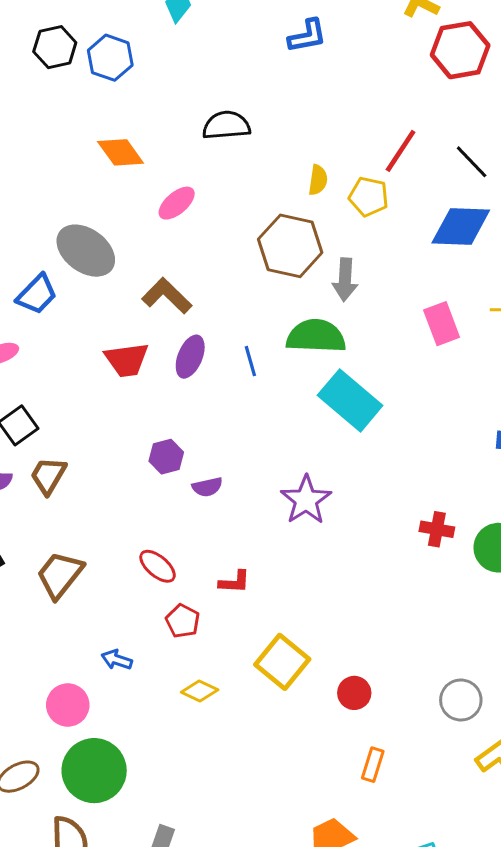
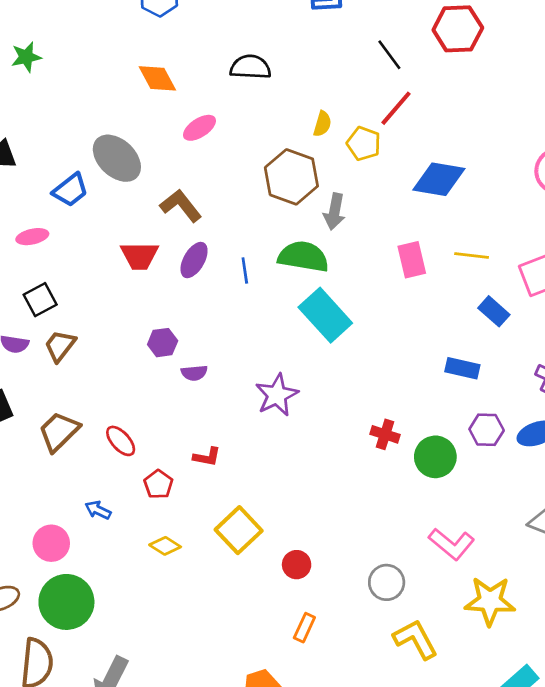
black line: (472, 162) -> (389, 55), moved
red ellipse: (158, 566) -> (121, 441), moved

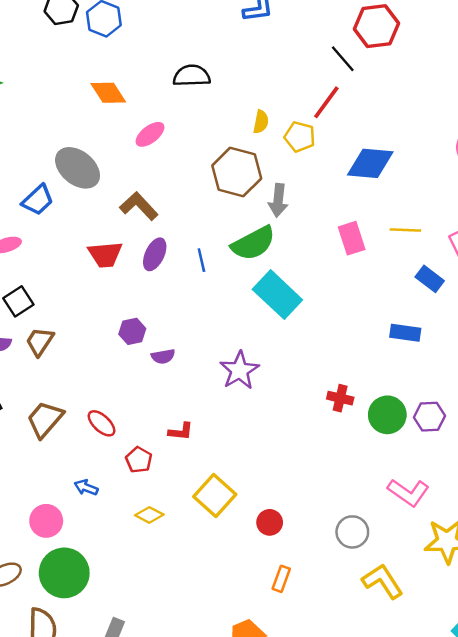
black line: (389, 55) -> (343, 59), moved
green semicircle: (303, 257) -> (253, 243), turned 147
purple hexagon: (487, 430) -> (429, 417), moved

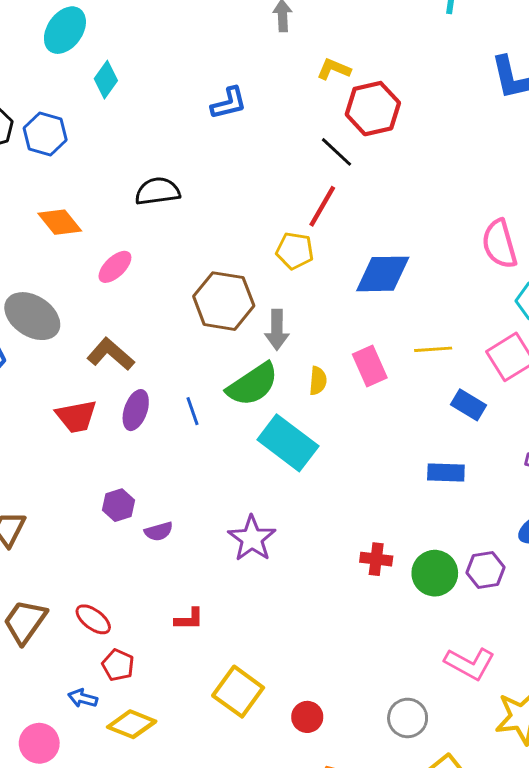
yellow semicircle: (261, 122) -> (318, 381), moved
red pentagon: (139, 460) -> (118, 665), moved
yellow diamond: (149, 515) -> (132, 724), moved, size x1.4

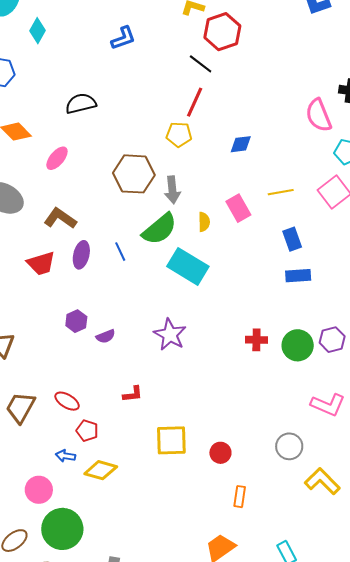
blue diamond: (383, 274) -> (241, 144), size x0.6
blue rectangle: (468, 405) -> (292, 239), moved, turned 45
yellow square: (238, 692) -> (171, 440), turned -32

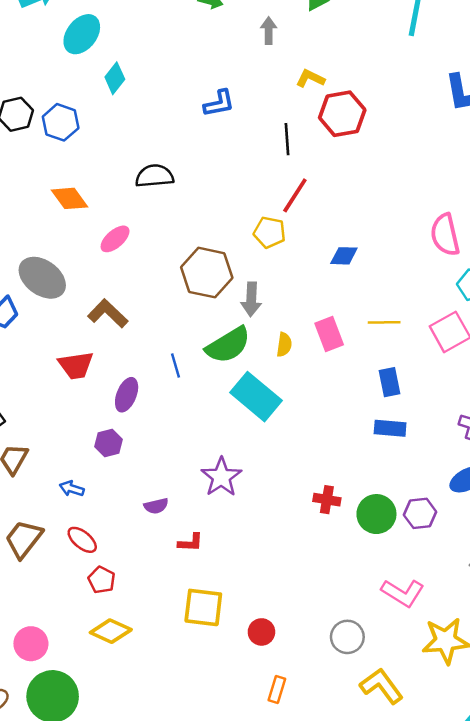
black line: (201, 64) -> (287, 139), moved, turned 40
purple ellipse: (81, 255) -> (127, 395), moved
purple semicircle: (106, 336) -> (156, 506), moved
red L-shape: (133, 394) -> (190, 543), moved
blue arrow: (65, 456) -> (72, 489), moved

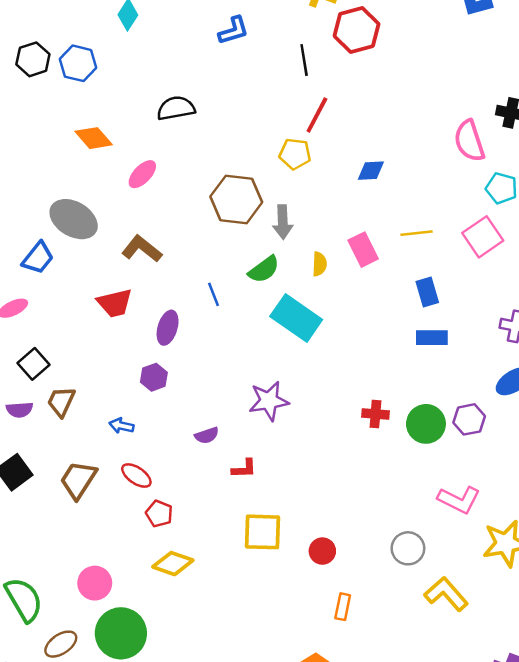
green semicircle: (228, 345) -> (264, 269), size x0.7
purple star: (221, 477) -> (269, 401), turned 30

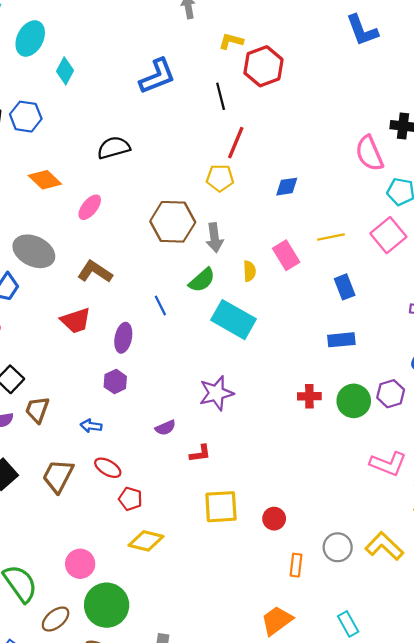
blue L-shape: (233, 31) -> (157, 76), size x1.4
blue rectangle: (432, 338) -> (341, 340), moved
gray circle: (408, 548) -> (338, 547), moved

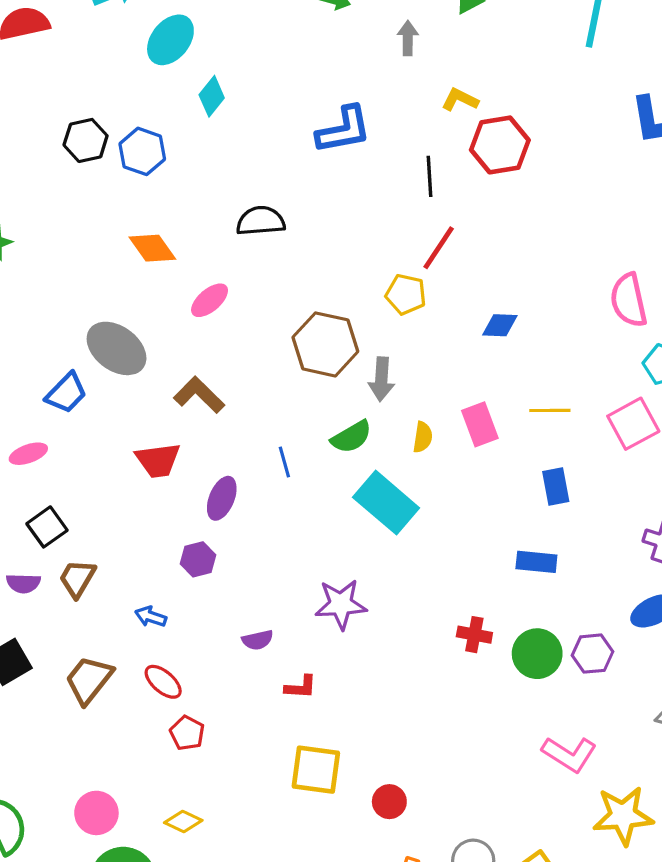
yellow diamond: (146, 541) -> (183, 822), moved, size x0.7

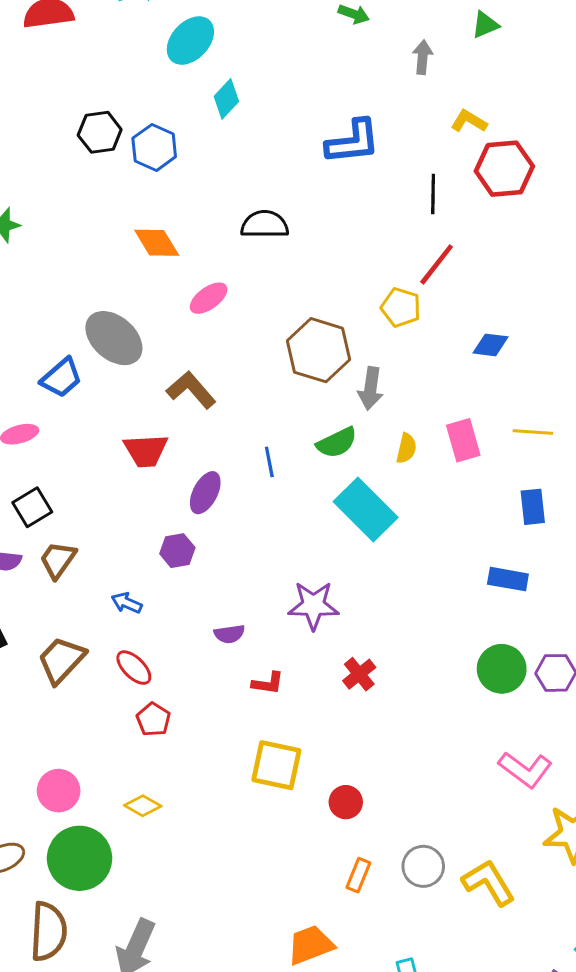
red cross: (474, 635) -> (359, 674), moved, turned 36

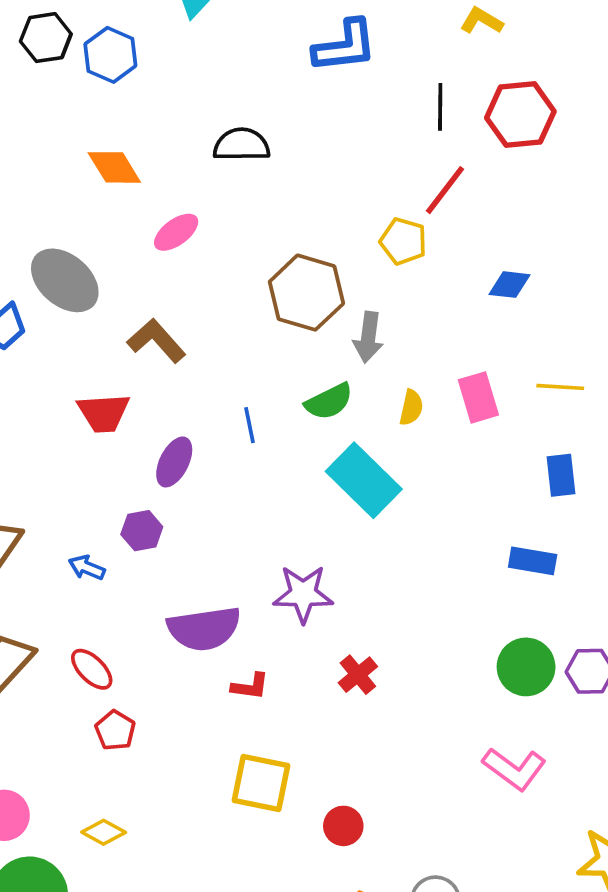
red hexagon: (504, 169) -> (520, 115), moved
blue arrow: (127, 603) -> (87, 568), moved
purple semicircle: (229, 634) -> (204, 629), size x2.0
pink L-shape: (525, 770) -> (514, 769), moved

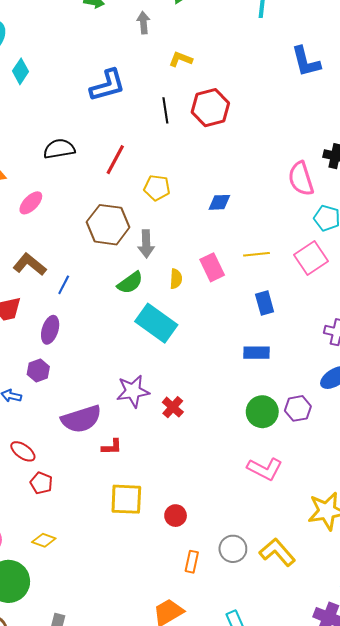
red line: (445, 190) -> (115, 160), moved
blue line: (249, 425) -> (64, 285), moved, turned 48
red cross: (358, 675) -> (173, 407), moved

